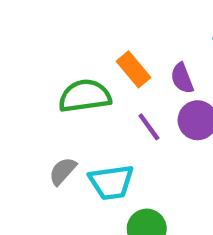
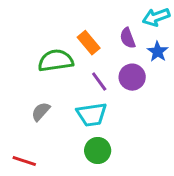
purple semicircle: (182, 78) -> (128, 38), moved
cyan trapezoid: (111, 182) -> (92, 115), moved

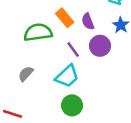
purple semicircle: (128, 38) -> (88, 21), moved
cyan trapezoid: (92, 115) -> (67, 76), turned -35

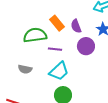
purple line: (73, 49) -> (55, 49), moved, turned -48
gray semicircle: (26, 74) -> (25, 69), turned -120

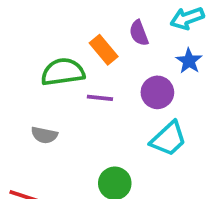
purple semicircle: (76, 26) -> (139, 33), moved
cyan trapezoid: (59, 71) -> (169, 139), moved

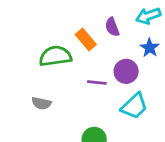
purple line: (100, 98) -> (97, 82), moved

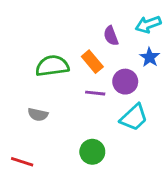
orange rectangle: (86, 39) -> (92, 62), moved

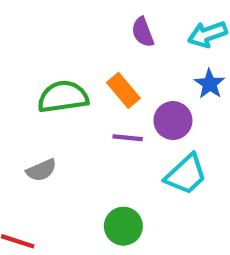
purple semicircle: (111, 36) -> (143, 32), moved
gray semicircle: (38, 115) -> (41, 170), turned -36

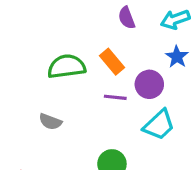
gray semicircle: (41, 170) -> (50, 122), turned 45

